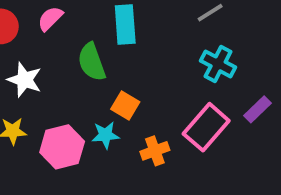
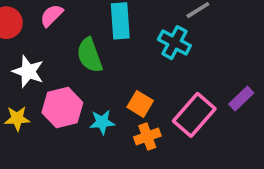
cyan cross: (218, 64) -> (174, 43), moved
orange square: (125, 105) -> (140, 104), moved
pink hexagon: (62, 147) -> (62, 108), moved

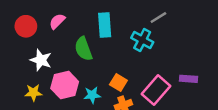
purple rectangle: (241, 99) -> (188, 79), turned 48

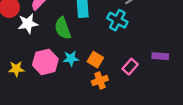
white star: (41, 60) -> (28, 24), moved, turned -30
pink rectangle: (156, 90) -> (130, 67), size x0.6
cyan star: (92, 95) -> (71, 58), moved

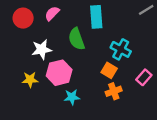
cyan cross: (117, 20) -> (121, 49), moved
white star: (28, 24) -> (42, 49), moved
cyan star: (71, 58) -> (72, 97), moved

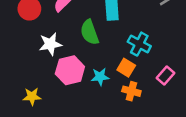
yellow star: (30, 80) -> (32, 96), moved
orange cross: (114, 91) -> (131, 91), turned 35
cyan star: (72, 97) -> (100, 77), moved

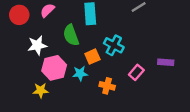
orange square: (126, 68) -> (92, 57), moved, turned 35
yellow star: (32, 96) -> (41, 90), moved

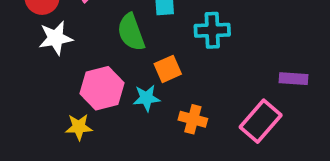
white star: (37, 45) -> (56, 38), moved
cyan cross: (114, 45) -> (212, 30), moved, turned -30
pink rectangle: (136, 72) -> (261, 121), moved, size x1.5

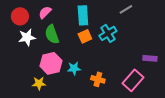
cyan cross: (212, 30) -> (108, 33), turned -30
green semicircle: (131, 32) -> (52, 34), moved
orange square: (168, 69) -> (85, 36), moved

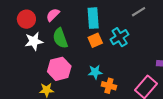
cyan star: (74, 68) -> (95, 72), moved

